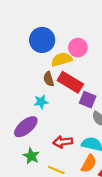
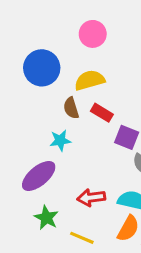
blue circle: (42, 40) -> (42, 68), moved
pink circle: (78, 48) -> (93, 34), moved
red rectangle: (70, 82) -> (102, 113), size x0.6

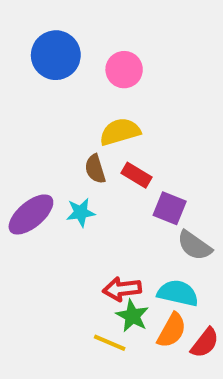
blue circle: (42, 68) -> (56, 55), moved
purple ellipse: (39, 176) -> (31, 214), moved
green star: (46, 218) -> (132, 316), moved

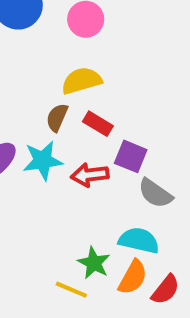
brown semicircle: (95, 169) -> (57, 118), turned 40
cyan star: (81, 212) -> (43, 161), size x1.4
red arrow: (122, 289) -> (90, 175), moved

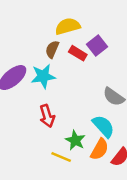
purple square: (131, 156) -> (97, 46), moved, turned 30
red arrow: (90, 175) -> (47, 116), moved, turned -100
cyan semicircle: (139, 240) -> (103, 126), turned 35

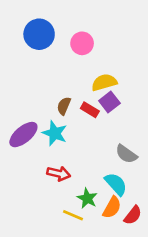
yellow semicircle: (68, 26) -> (104, 82), moved
cyan star: (43, 76) -> (55, 133), turned 30
red arrow: (47, 116) -> (59, 174), turned -60

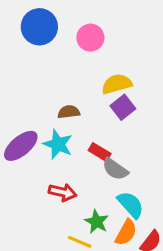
brown semicircle: (64, 106) -> (69, 112), turned 60
red rectangle: (90, 110) -> (100, 152), moved
gray semicircle: (126, 154) -> (115, 169), moved

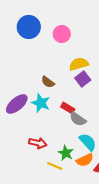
brown semicircle: (69, 112) -> (48, 82), turned -136
red arrow: (63, 192) -> (38, 143), moved
orange semicircle: (126, 232) -> (85, 160), turned 36

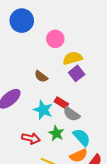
pink circle: (62, 34) -> (55, 39), moved
cyan star: (41, 103) -> (43, 110), moved
green star: (66, 153) -> (56, 133), moved

